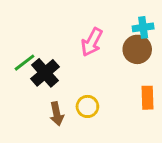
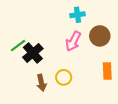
cyan cross: (143, 27) -> (77, 15), moved
pink arrow: (92, 42) -> (73, 41), moved

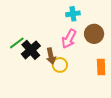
yellow circle: (64, 77) -> (60, 65), moved
brown arrow: (41, 83) -> (51, 56), moved

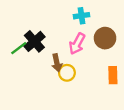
black cross: (31, 50) -> (34, 41), moved

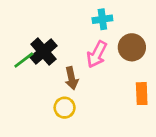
yellow circle: (67, 73) -> (65, 108), moved

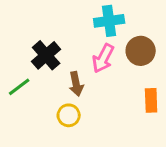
cyan cross: (102, 19) -> (109, 21), size x1.4
green line: (24, 60) -> (19, 87), moved

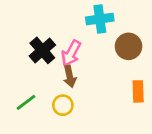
pink arrow: (103, 58) -> (71, 53), moved
green line: (19, 87) -> (26, 102), moved

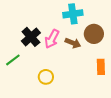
brown arrow: (70, 76) -> (73, 43), moved, turned -56
green line: (26, 102) -> (13, 60), moved

